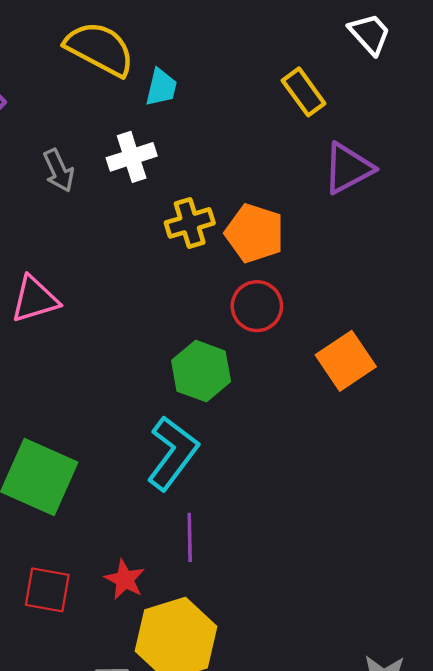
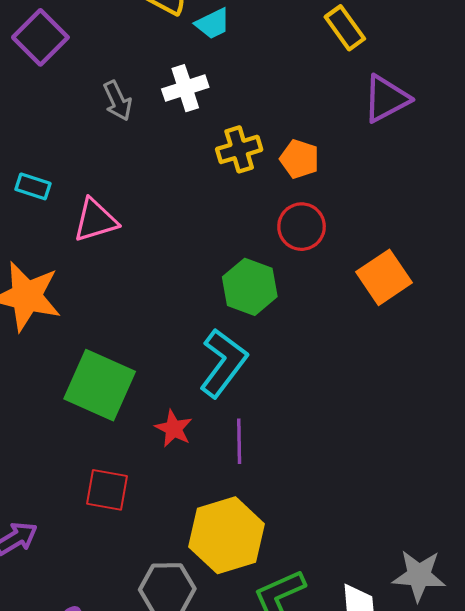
cyan trapezoid: (161, 87) -> (213, 24), turned 51
orange pentagon: (255, 233) -> (299, 159), size x0.7
red star: (125, 580) -> (174, 429), moved

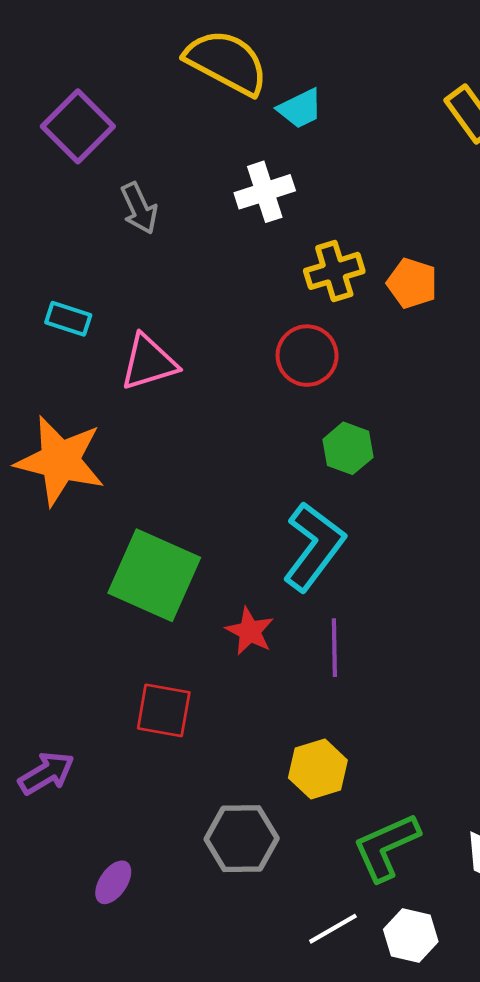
gray arrow: (118, 101) -> (139, 208), moved
red circle: (302, 227) -> (307, 356), moved
green hexagon: (250, 287) -> (348, 448), size x0.7
yellow hexagon: (226, 535) -> (318, 769), size x0.6

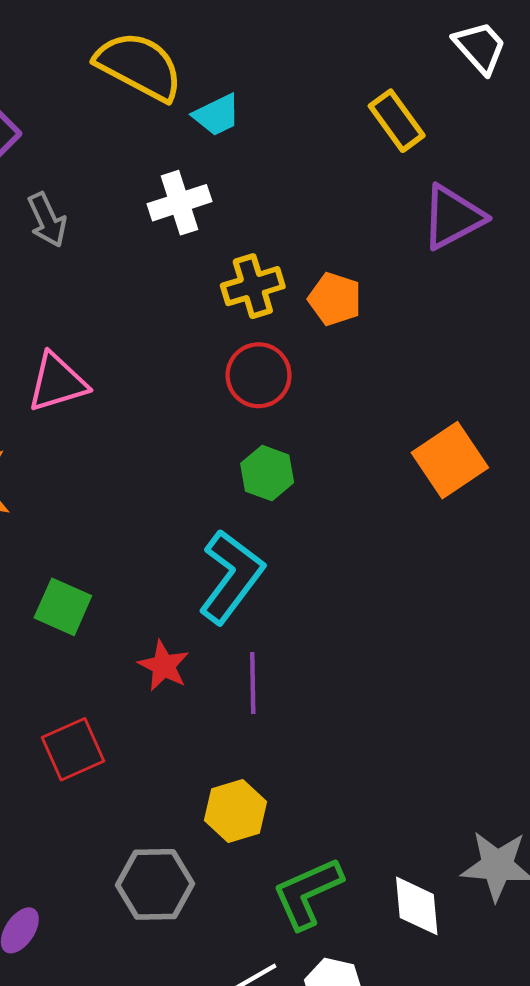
red circle: (307, 356) -> (259, 375), moved
green square: (154, 575) -> (63, 607), size x0.6
red square: (164, 710) -> (73, 749), turned -34

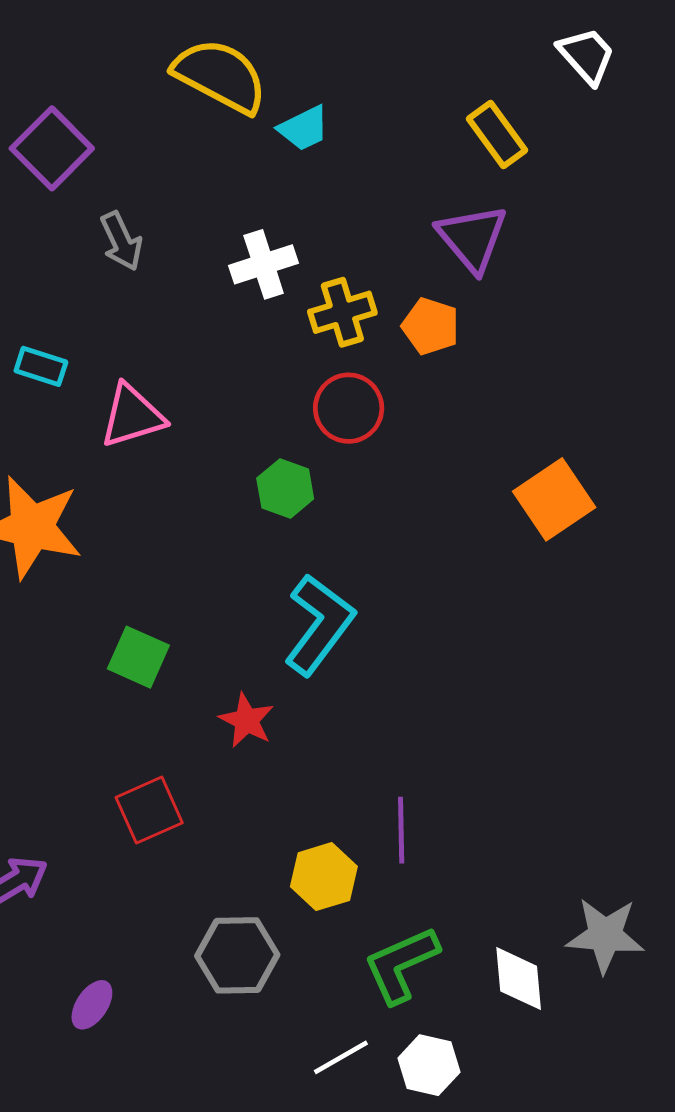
white cross: (179, 203) -> (264, 264), moved
purple triangle: (453, 217) -> (472, 238), moved, turned -42
green hexagon: (267, 473) -> (285, 489), moved
purple line: (253, 683) -> (401, 830), moved

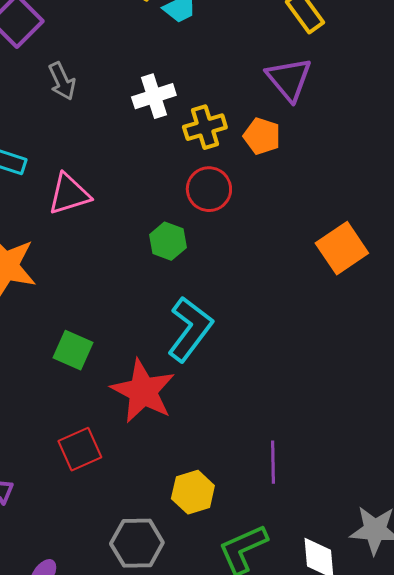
red star: (247, 720) -> (143, 391), size x1.8
purple line: (401, 830) -> (273, 462), moved

